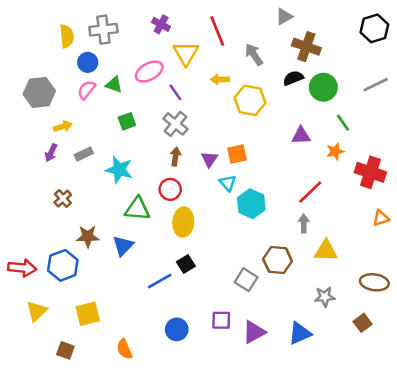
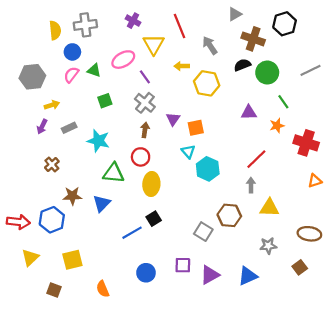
black hexagon: (374, 28) -> (285, 24), moved
purple triangle: (209, 159) -> (173, 119), moved

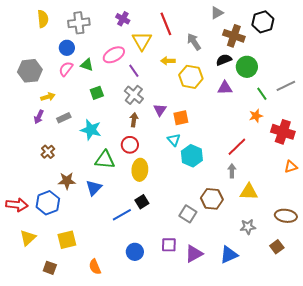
yellow semicircle: (55, 30) -> (43, 19), moved
gray line: (311, 70) -> (286, 86), moved
purple triangle: (249, 113) -> (225, 88), moved

